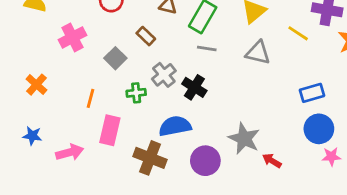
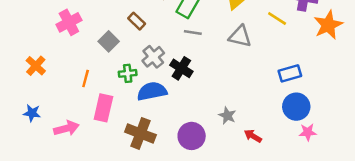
blue semicircle: (175, 126) -> (152, 91), moved
gray star: (244, 139) -> (227, 116), size x0.6

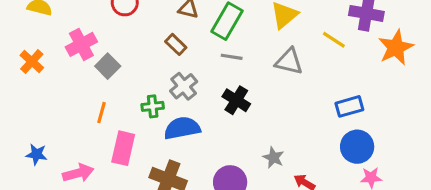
brown rectangle: (137, 21) -> (176, 44), moved
gray square: (109, 41) -> (108, 66), moved
orange cross: (36, 66) -> (32, 61), moved
black cross: (181, 68) -> (236, 100), moved

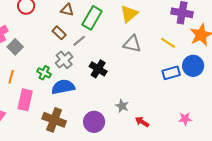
yellow line: (334, 40) -> (168, 43), moved
gray line: (232, 57) -> (79, 41), moved, turned -48
green cross: (153, 106) -> (44, 73), turned 32
blue circle: (357, 147) -> (193, 66), moved

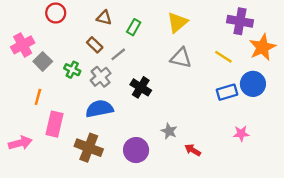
green rectangle: (92, 18) -> (134, 27), size x0.6
green cross: (44, 73) -> (72, 70), moved
pink star: (185, 119) -> (241, 133), moved

